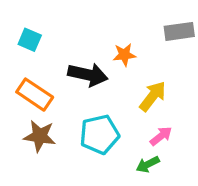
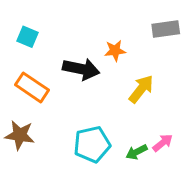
cyan pentagon: (99, 134) -> (92, 144), moved
brown star: (40, 136) -> (20, 135), moved
pink arrow: (161, 136) -> (163, 143), moved

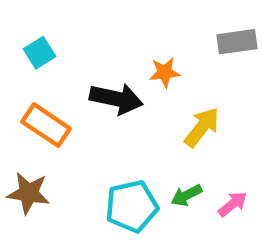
cyan square: (27, 37) -> (39, 53), turned 35
green arrow: (137, 152) -> (187, 195), moved

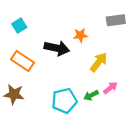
pink arrow: (233, 204) -> (110, 88), moved

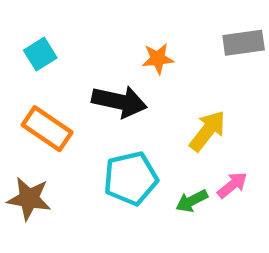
orange star: (80, 35) -> (158, 59), moved
cyan pentagon: (64, 101) -> (131, 178), moved

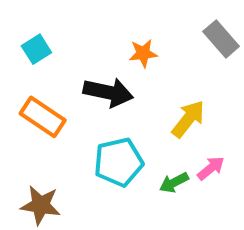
gray rectangle: (244, 43) -> (221, 39), turned 57
brown star: (29, 199) -> (41, 205), moved

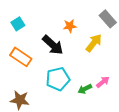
black arrow: (108, 92) -> (53, 45), turned 30
yellow arrow: (188, 119) -> (94, 43), moved

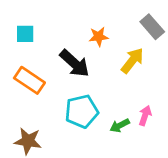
cyan square: (18, 24) -> (25, 34), turned 32
pink arrow: (103, 82) -> (145, 116), turned -32

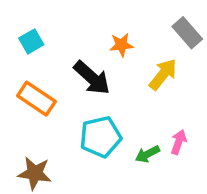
cyan square: (25, 34) -> (31, 41), turned -30

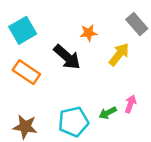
cyan square: (31, 41) -> (23, 30), size x1.5
cyan pentagon: (101, 137) -> (73, 122), moved

